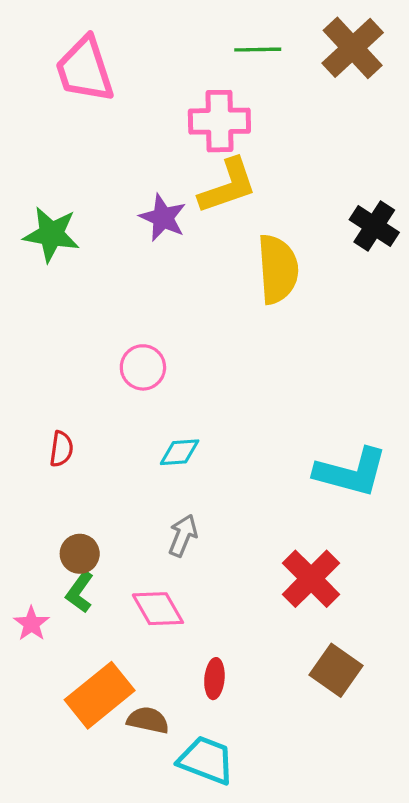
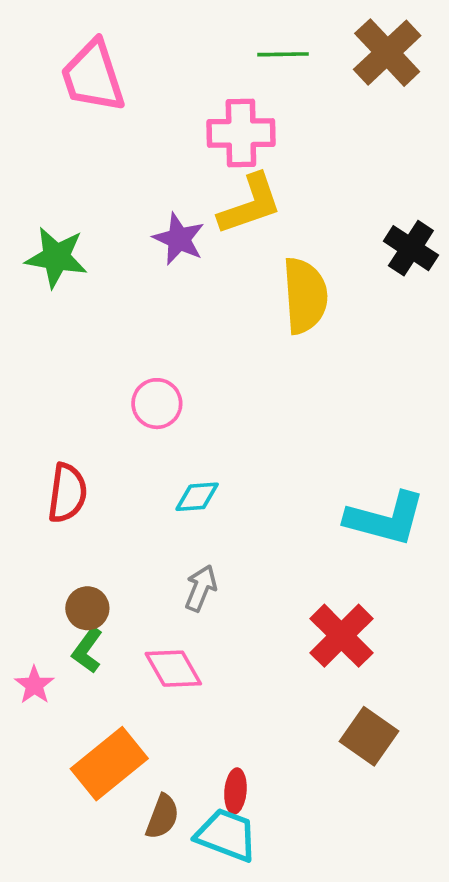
red semicircle: (61, 449) -> (67, 493), size x1.5
red ellipse: (214, 679) -> (235, 791), moved
brown semicircle: (148, 720) -> (162, 817), moved, turned 99

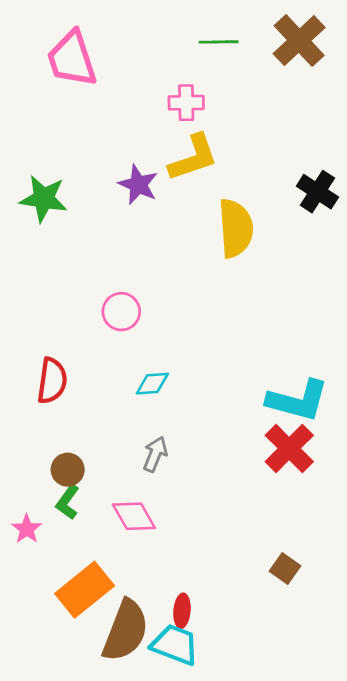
pink cross: (241, 133) -> (186, 103), size x0.7
red cross: (341, 636) -> (289, 448), moved
brown square: (369, 736) -> (285, 568), size x0.7
brown semicircle: (162, 817) -> (126, 631), size x1.8

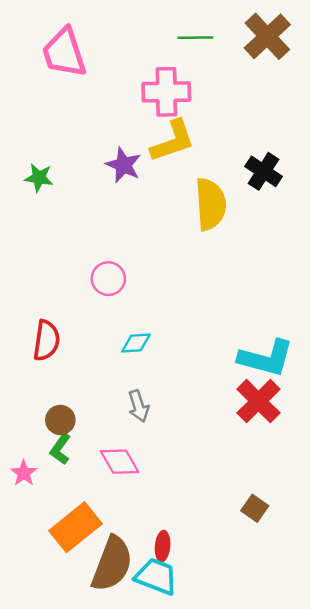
pink cross: (186, 103) -> (166, 92), size x1.5
black cross: (317, 192) -> (264, 171), moved
green star: (44, 199) -> (39, 178), size x0.7
gray arrow: (155, 454) -> (139, 406), turned 140

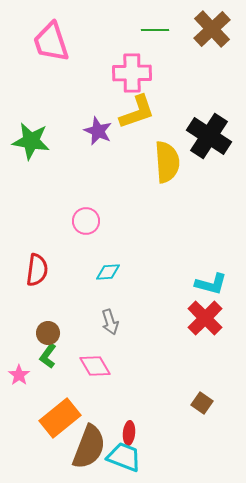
black cross: (264, 171) -> (209, 136), size x1.5
green star: (39, 178) -> (31, 141), size x1.6
cyan L-shape: (266, 358) -> (211, 284), size x0.7

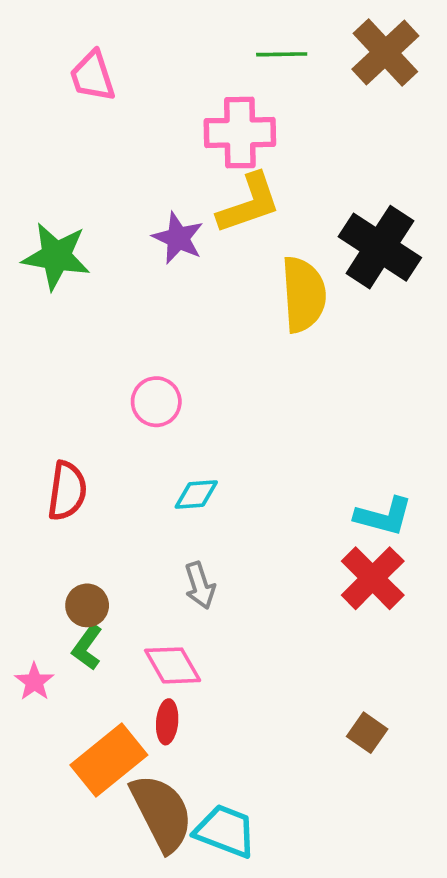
pink trapezoid: (51, 42) -> (93, 76), size x0.7
red ellipse: (129, 433) -> (167, 722), moved
brown semicircle: (89, 447) -> (162, 813), turned -48

